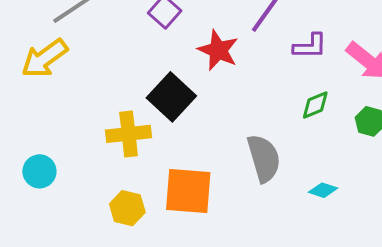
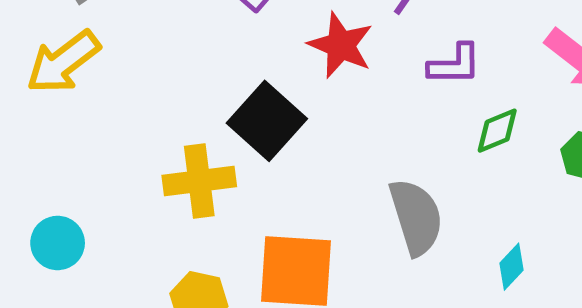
purple L-shape: (310, 46) -> (455, 64), moved
cyan diamond: (323, 190) -> (511, 267), turned -64

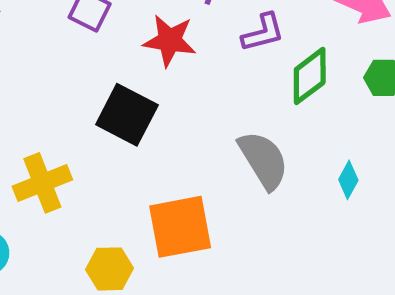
green diamond: (497, 131) -> (310, 76), size x1.4
yellow cross: (199, 181) -> (42, 183), moved

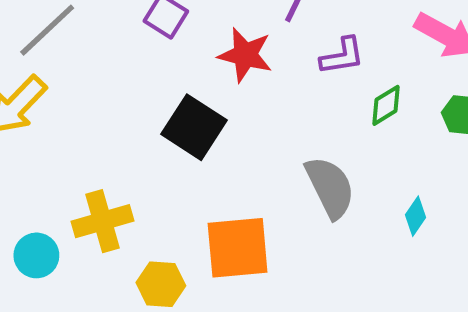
green diamond: (310, 76) -> (386, 105), size x0.7
yellow cross: (42, 183) -> (103, 221), moved

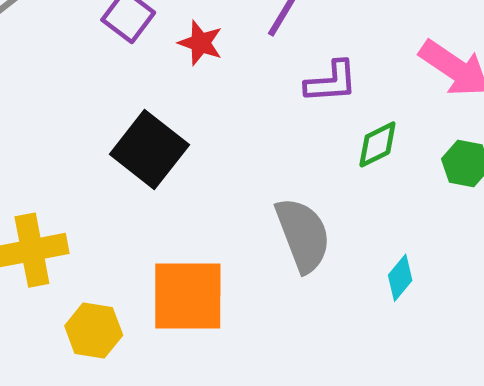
red star: (245, 55) -> (201, 43), moved, size x0.7

